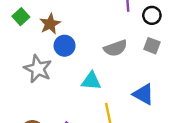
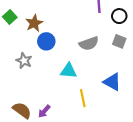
gray star: (38, 69) -> (24, 61), size x0.7

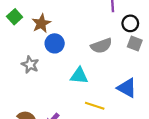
black circle: (119, 16) -> (130, 23), moved
yellow line: (83, 98) -> (95, 106), turned -60

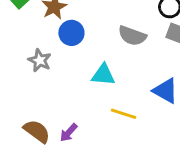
gray semicircle: (101, 46) -> (132, 36), turned 40

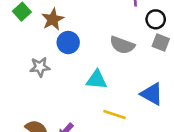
gray star: (40, 60) -> (40, 67), turned -30

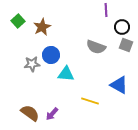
blue circle: (68, 42) -> (51, 55), moved
cyan triangle: (96, 80) -> (66, 74), moved

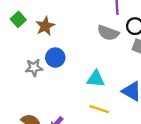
gray semicircle: (96, 47) -> (108, 33), moved
cyan triangle: (66, 74) -> (96, 79), moved

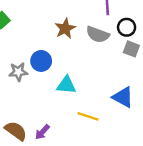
brown star: (45, 26) -> (65, 28), moved
cyan triangle: (96, 79) -> (66, 85), moved

